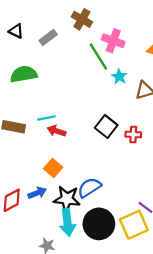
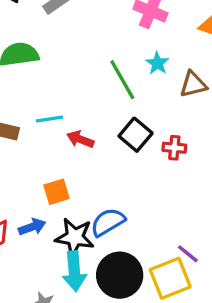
green line: (98, 56) -> (122, 80), moved
red arrow: (56, 131) -> (80, 139), moved
orange square: (53, 168) -> (56, 192), turned 30

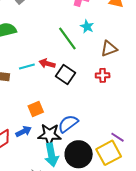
brown triangle: (193, 84) -> (109, 49), moved
black square: (136, 135) -> (66, 75), moved
red arrow: (80, 139) -> (47, 64), moved

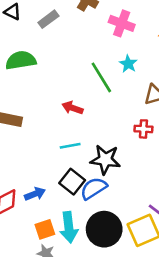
cyan line: (27, 67) -> (70, 146), moved
black square: (66, 75) -> (72, 182), moved
orange square: (36, 109) -> (45, 229), moved
black star: (49, 135) -> (105, 160), moved

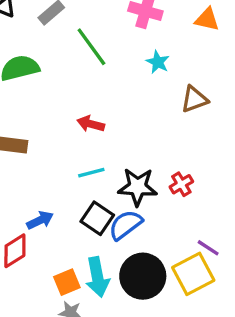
green line: (101, 77) -> (91, 47), moved
red cross: (143, 129) -> (181, 184), moved, turned -30
blue arrow: (35, 194) -> (40, 220), moved

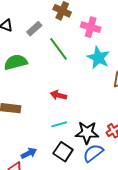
cyan star: (158, 62) -> (98, 58), size x1.6
blue semicircle: (125, 225) -> (93, 153), moved

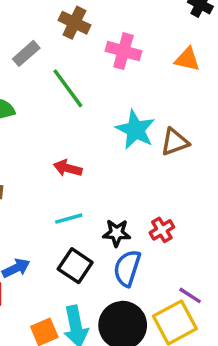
cyan star: (98, 58) -> (135, 130), moved
black star: (87, 133) -> (117, 233), size x0.7
blue semicircle: (93, 153) -> (127, 268), turned -35

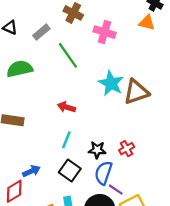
orange triangle: (187, 59) -> (147, 23), moved
brown triangle: (175, 142) -> (136, 92), size x1.4
cyan line: (69, 219) -> (66, 140), turned -54
purple line: (190, 295) -> (116, 190), moved

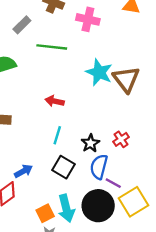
green line: (68, 55) -> (52, 47), turned -44
brown triangle: (136, 92) -> (126, 79), turned -44
black star: (97, 150) -> (90, 143), turned -30

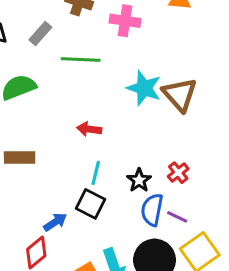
black square: (64, 167) -> (90, 204), moved
purple line: (113, 183) -> (177, 217), moved

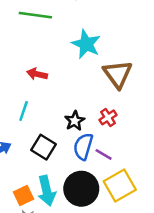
brown triangle: (180, 94) -> (118, 74), moved
cyan line: (96, 173) -> (24, 111), moved
black square: (90, 204) -> (44, 147), moved

